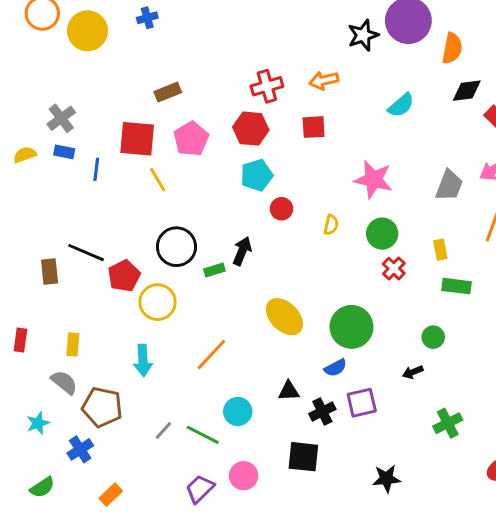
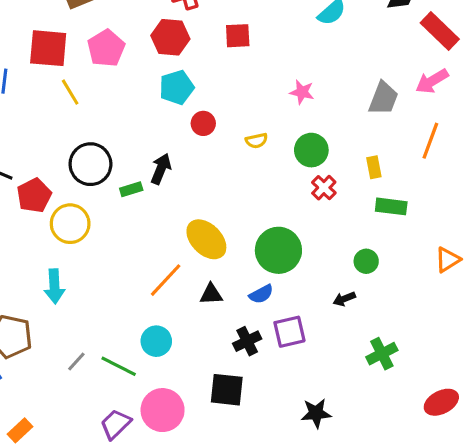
pink star: (373, 180) -> (302, 92), size x0.6
yellow semicircle: (331, 225) -> (257, 141), turned 66
orange line: (211, 355) -> (166, 280), moved
black triangle: (289, 391) -> (211, 294), moved
pink circle: (244, 476) -> (163, 410), size x1.4

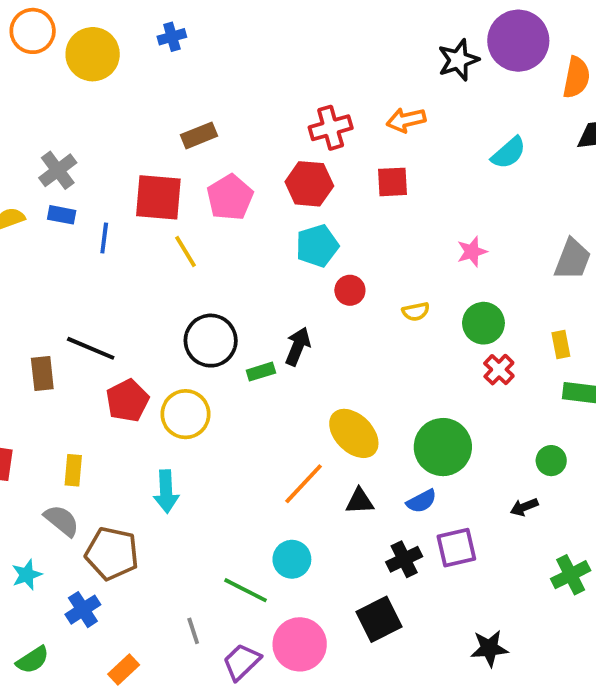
pink star: (302, 92) -> (472, 252), turned -30
red pentagon: (34, 195) -> (127, 401), moved
gray line: (76, 361) -> (193, 631), moved, turned -60
black square: (227, 390) -> (379, 619), turned -33

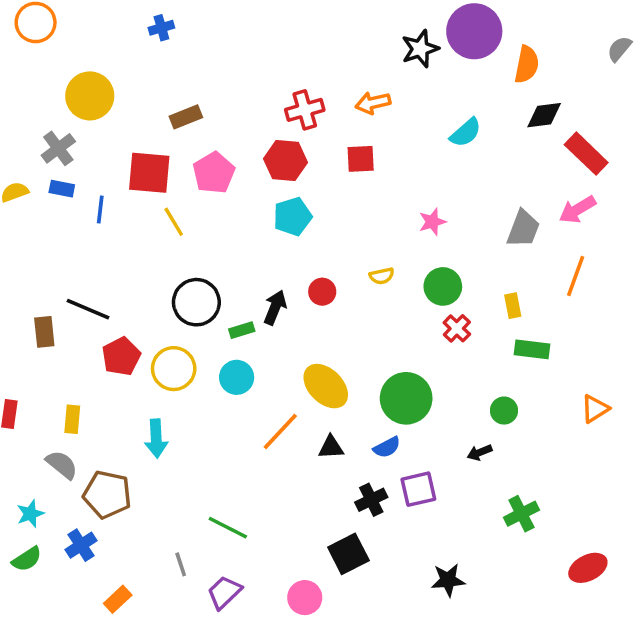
yellow circle: (93, 54) -> (90, 96), moved
red circle: (350, 290) -> (322, 292), moved
cyan circle: (292, 559) -> (237, 377), moved
pink circle: (300, 644) -> (305, 598), moved, size x0.7
green semicircle: (33, 660) -> (27, 559), moved

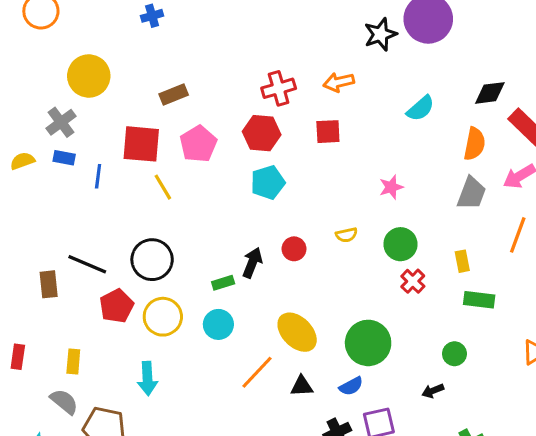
orange semicircle: (527, 64) -> (475, 144), moved
black circle: (196, 302) -> (152, 260), moved

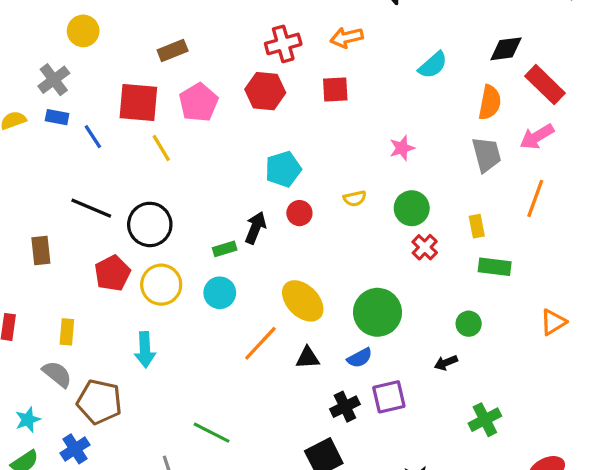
yellow circle: (89, 76) -> (83, 31), size x0.7
blue line: (98, 176) -> (93, 137), turned -40
cyan pentagon: (268, 182) -> (283, 169), moved
gray trapezoid: (471, 193) -> (486, 155), turned -36
black line: (87, 264) -> (91, 208), moved

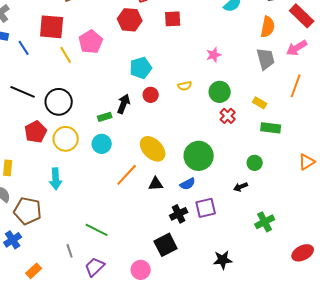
pink pentagon: (199, 102) -> (91, 42), moved
yellow rectangle: (477, 226) -> (260, 103), turned -48

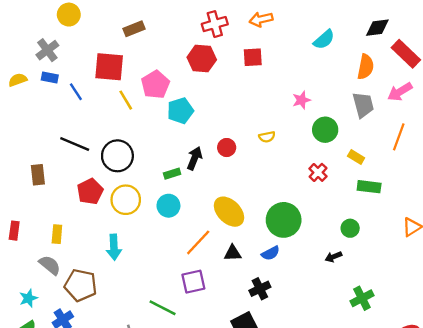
cyan pentagon: (141, 68) -> (180, 111), moved
green circle: (220, 92) -> (325, 130), moved
purple square: (206, 208) -> (193, 282), moved

